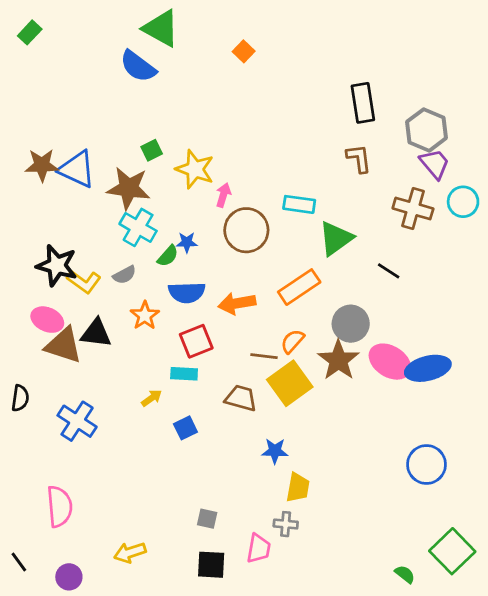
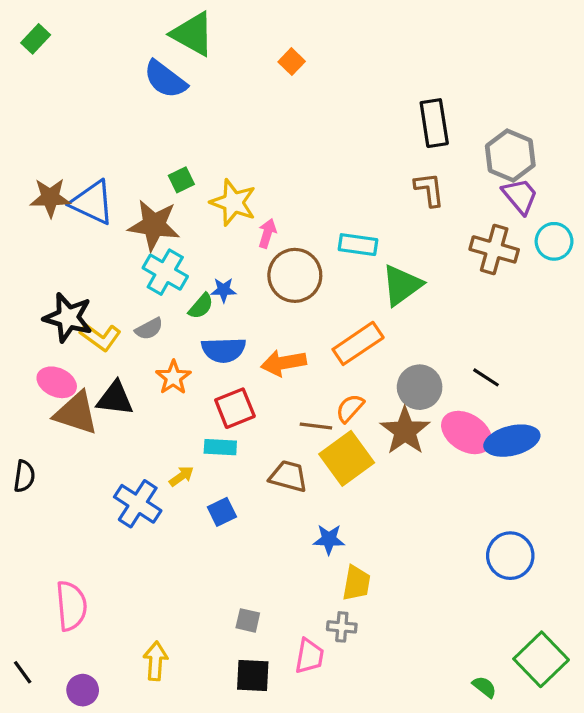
black line: (389, 271) -> (486, 377), moved
blue cross: (77, 421) -> (138, 504), moved
yellow arrow: (130, 553) -> (156, 661), turned 112

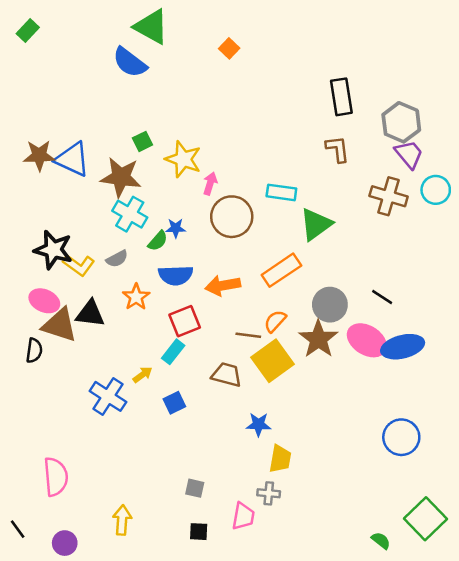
cyan rectangle: (220, 447) -> (173, 352), turned -55
black semicircle: (24, 476) -> (34, 351), moved
black square: (253, 676) -> (199, 532), size x0.7

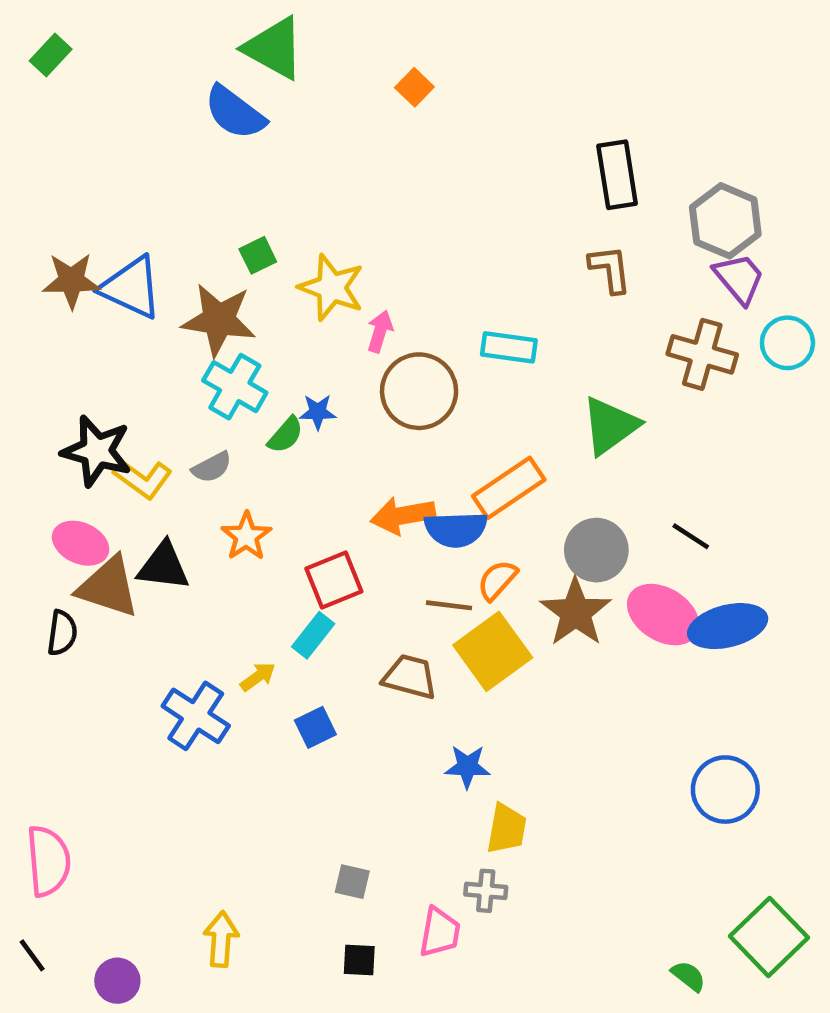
green triangle: (316, 224) -> (610, 426), moved
blue semicircle: (176, 275) -> (456, 529), moved
pink semicircle: (56, 477) -> (48, 861), moved

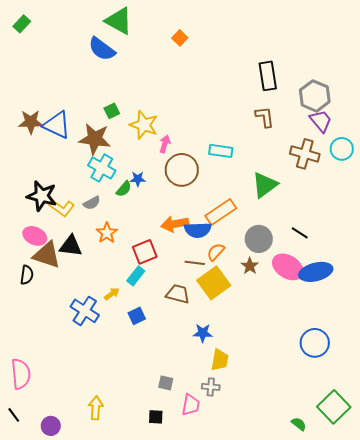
brown star: (576, 612) -> (250, 266), size x0.6
gray square: (352, 882) -> (166, 383), moved

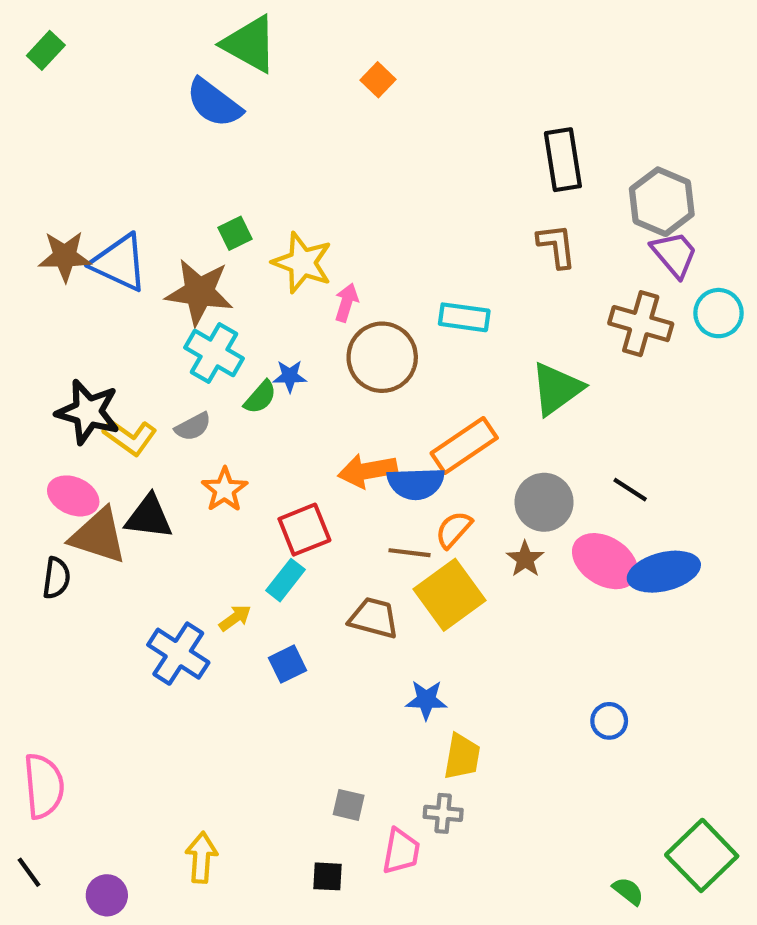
blue circle: (315, 343) -> (609, 721), moved, size x0.6

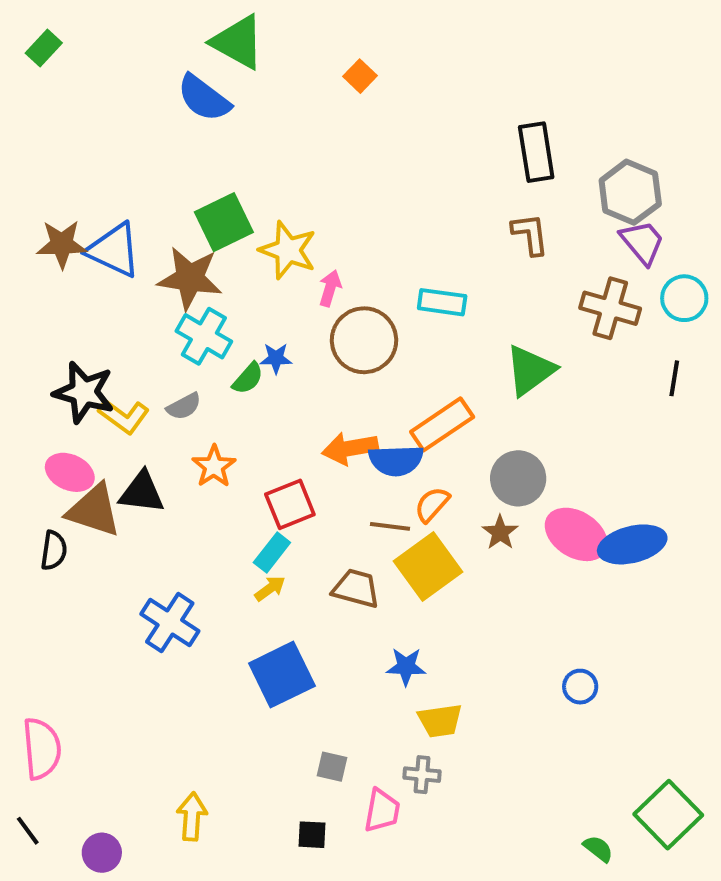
green square: (235, 233) -> (224, 222), size x1.8
black line: (630, 490) -> (674, 378), moved, turned 66
yellow arrow: (235, 618) -> (270, 588), moved
blue square: (288, 664) -> (282, 675), moved, size x1.8
yellow trapezoid: (462, 757) -> (440, 721), turned 72

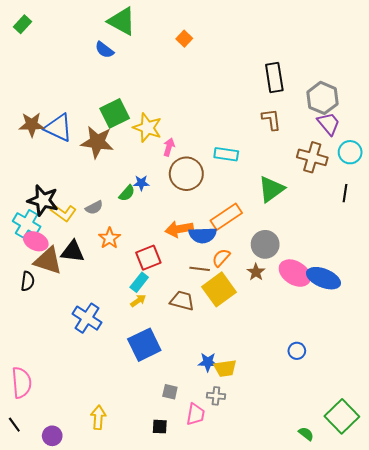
blue semicircle: (204, 98) -> (104, 50), size x0.7
cyan cross: (204, 336) -> (27, 224), moved
blue ellipse: (632, 544) -> (323, 278), turned 36
blue star: (406, 667) -> (208, 362), moved

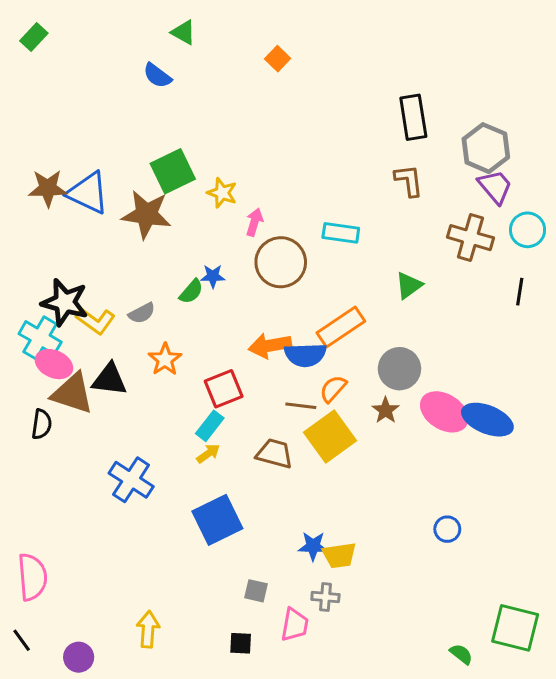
green triangle: (122, 21) -> (184, 32), size x0.6
yellow star: (147, 128) -> (222, 193), size x0.7
green triangle: (271, 189) -> (409, 285), size x0.7
green square: (342, 416) -> (515, 628), turned -32

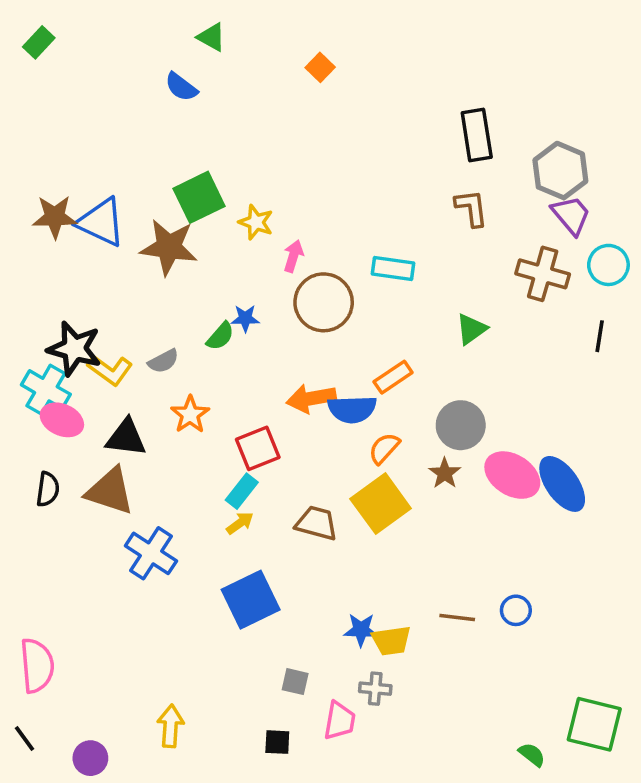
orange rectangle: (341, 327) -> (393, 377), size x0.7
brown triangle: (72, 393) -> (110, 491), moved
brown line: (301, 406) -> (457, 617), moved
blue ellipse: (487, 420) -> (562, 484), turned 33

